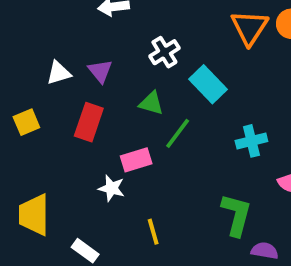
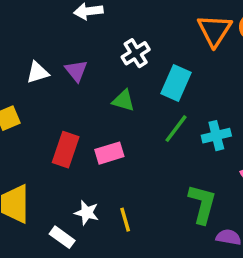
cyan rectangle: (208, 84) -> (176, 83), turned 68
red rectangle: (89, 122) -> (66, 150), moved
green line: (178, 133) -> (176, 129), moved
white star: (112, 188) -> (87, 213), moved

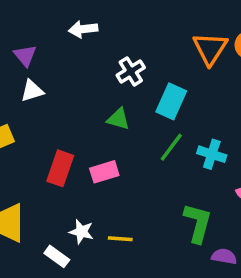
purple triangle: (76, 71) -> (25, 56), moved
cyan cross: (216, 136) -> (212, 154), turned 32
yellow line: (125, 220) -> (120, 239), turned -70

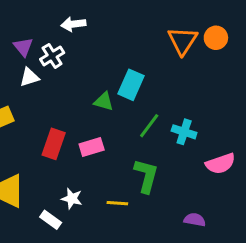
white cross: (131, 71) -> (52, 56), moved
cyan rectangle: (171, 101) -> (131, 85), moved
green L-shape: (198, 223) -> (146, 176), moved
yellow line: (120, 239) -> (117, 203), moved

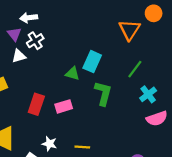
white arrow: (73, 24) -> (29, 18), moved
orange circle: (216, 38) -> (154, 13), moved
green line: (149, 126) -> (135, 69), moved
cyan cross: (184, 132) -> (148, 94), moved, turned 35
green L-shape: (146, 176) -> (103, 93), moved

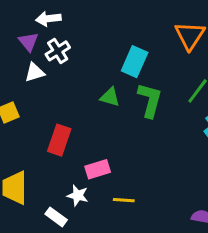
cyan rectangle: (92, 62) -> (135, 62), moved
green L-shape: (103, 93) -> (150, 100), moved
pink rectangle: (64, 106) -> (98, 169), moved

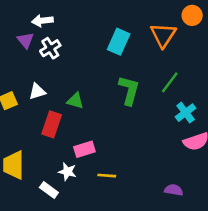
cyan rectangle: (135, 62) -> (119, 42), moved
white triangle: (35, 72) -> (37, 92), moved
green triangle: (110, 97) -> (75, 101), moved

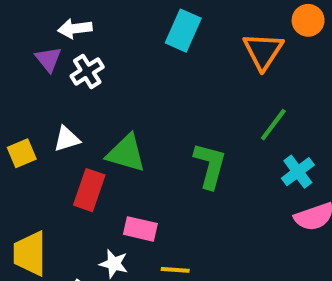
cyan rectangle: (119, 42) -> (183, 31), moved
green L-shape: (129, 90) -> (210, 166), moved
green triangle: (75, 101) -> (126, 153), size x1.5
pink rectangle: (84, 149) -> (140, 229), turned 30

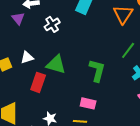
white cross: (87, 71) -> (52, 24), moved
pink rectangle: (140, 229) -> (88, 103), moved

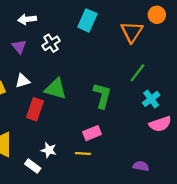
purple triangle: (18, 18) -> (19, 47), moved
pink rectangle: (88, 103) -> (92, 133), turned -35

